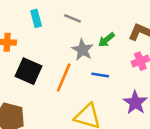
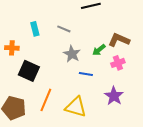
green arrow: (106, 40) -> (99, 50), moved
orange line: (64, 77) -> (46, 100), moved

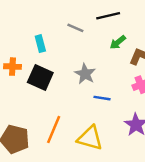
gray line: (64, 29) -> (75, 28), moved
green arrow: (99, 50) -> (118, 42), moved
black square: (29, 71) -> (40, 77), moved

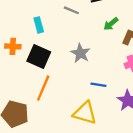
blue line: (102, 98) -> (98, 85), moved
orange line: (54, 130) -> (43, 88), moved

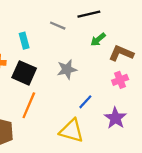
gray star: (80, 53) -> (67, 69), turned 30
blue line: (98, 85) -> (85, 102), turned -56

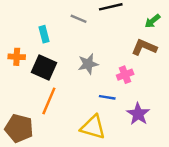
green arrow: (98, 39) -> (152, 21), moved
pink cross: (120, 80) -> (125, 75), moved
blue line: (85, 102) -> (107, 97), turned 56

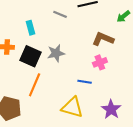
brown L-shape: (144, 47) -> (103, 39), moved
gray star: (88, 64) -> (56, 53), moved
purple star: (138, 114) -> (111, 109), moved

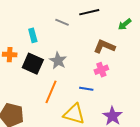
gray star: (56, 53) -> (58, 61), turned -30
orange line: (35, 85) -> (51, 92), moved

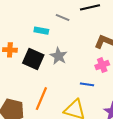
cyan rectangle: (33, 35) -> (41, 31), moved, turned -64
orange line: (51, 92) -> (41, 99), moved

